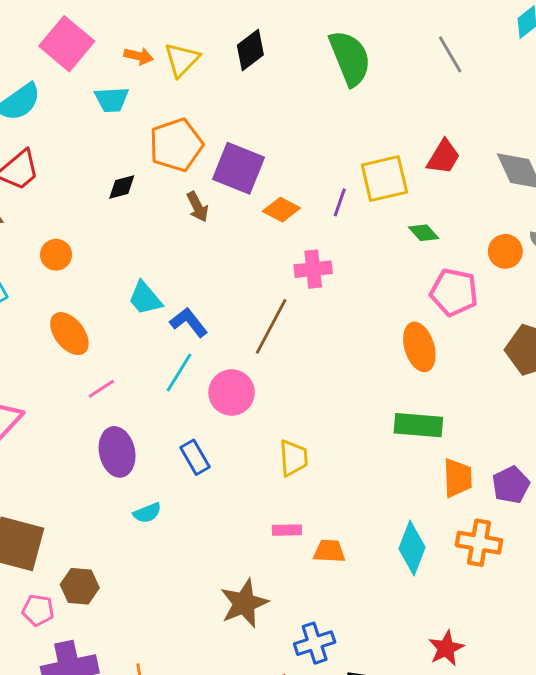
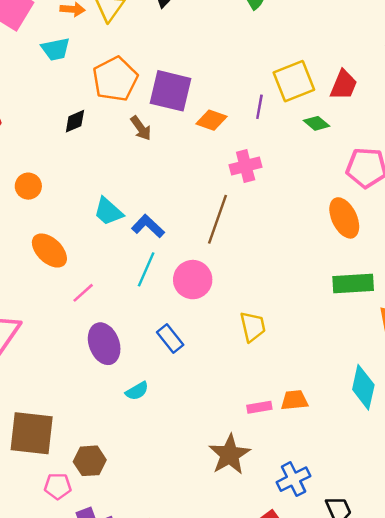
red trapezoid: (443, 157) -> (344, 85), moved
green diamond: (424, 233) -> (317, 123), moved
pink rectangle: (287, 530) -> (259, 407), moved

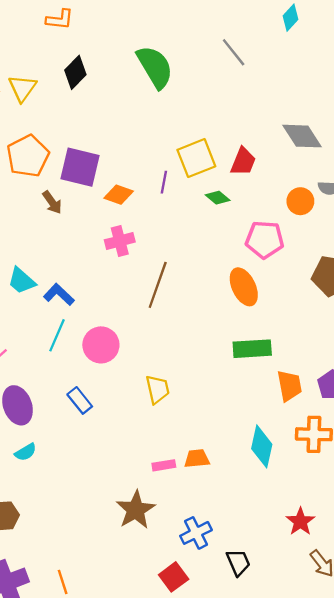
pink cross: (246, 166) -> (120, 241), moved
brown line: (218, 219) -> (158, 285), moved
cyan semicircle: (137, 391) -> (26, 452), moved

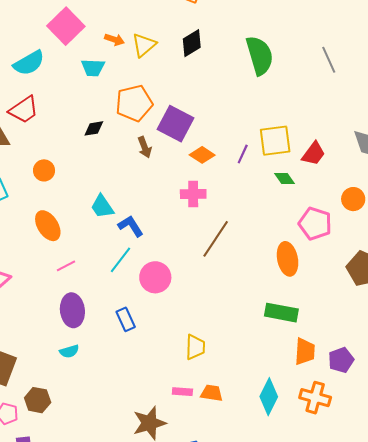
yellow trapezoid: (158, 389) -> (195, 347), moved

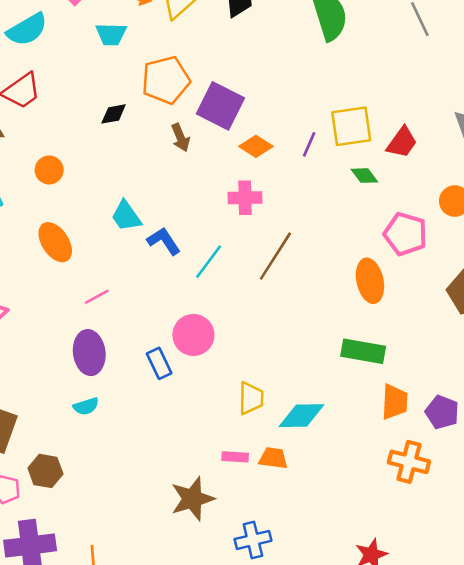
cyan line: (120, 260) -> (209, 262), moved
pink line: (66, 266) -> (97, 297), moved
pink circle: (155, 277) -> (193, 335), moved
purple pentagon: (341, 360) -> (442, 412), turned -30
cyan diamond: (269, 397) -> (301, 416), moved, turned 63

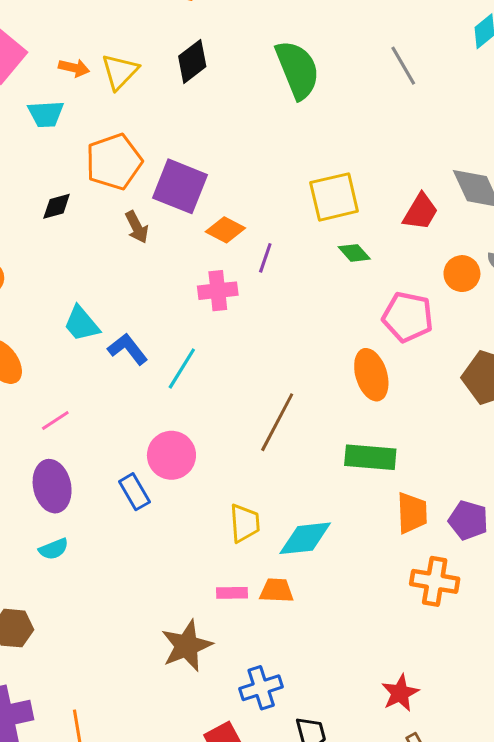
red trapezoid: (402, 142) -> (421, 212), moved
purple line: (309, 144) -> (265, 258), moved
brown line: (275, 256) -> (277, 422), moved

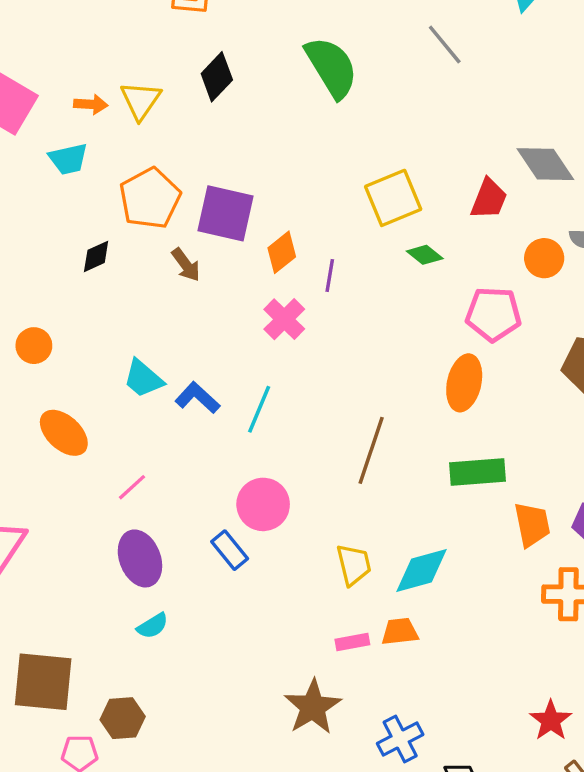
orange diamond: (225, 230) -> (282, 252), turned -57
pink cross: (218, 291) -> (284, 319), turned -30
orange ellipse: (371, 375) -> (464, 383), turned 39

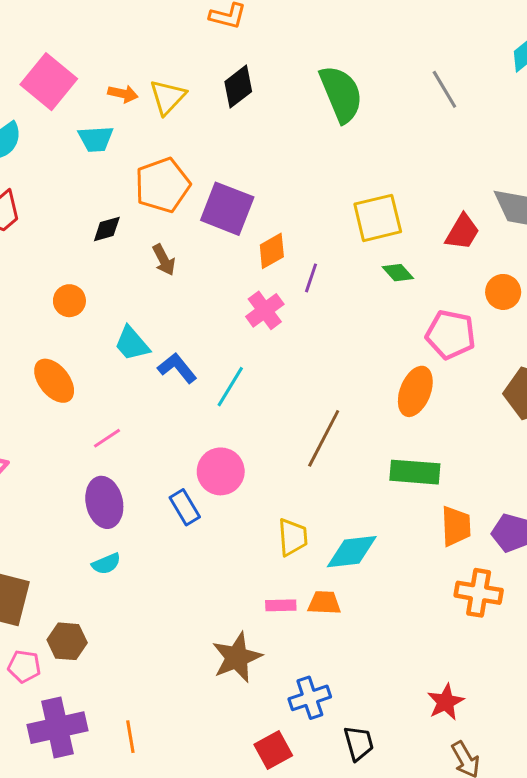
brown arrow: (186, 265) -> (164, 260), moved
orange circle: (34, 346) -> (69, 301), moved

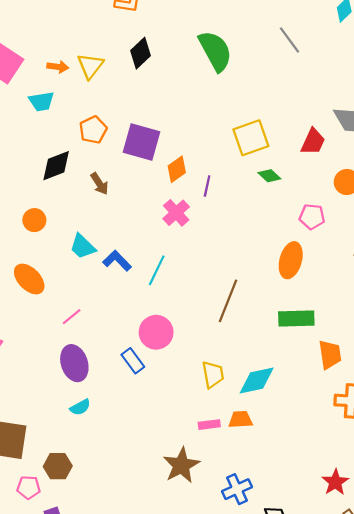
orange pentagon: (162, 185) -> (93, 130), size x0.7
black diamond: (107, 229) -> (56, 166), size x1.5
pink pentagon: (451, 335) -> (312, 217), size x0.7

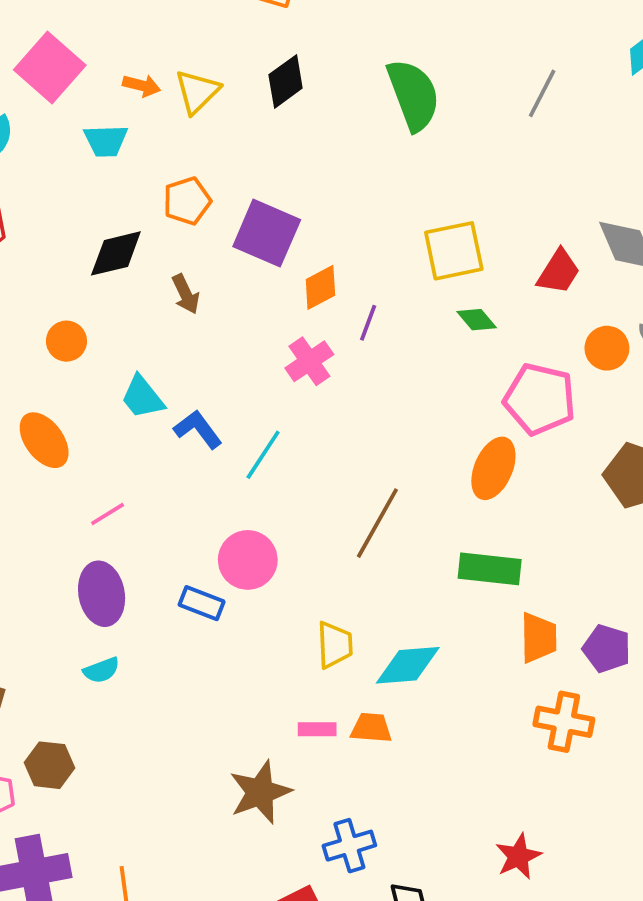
gray line: (290, 40) -> (542, 93), turned 56
pink pentagon: (312, 217) -> (540, 399), size x1.6
blue rectangle: (133, 361) -> (202, 603), turned -40

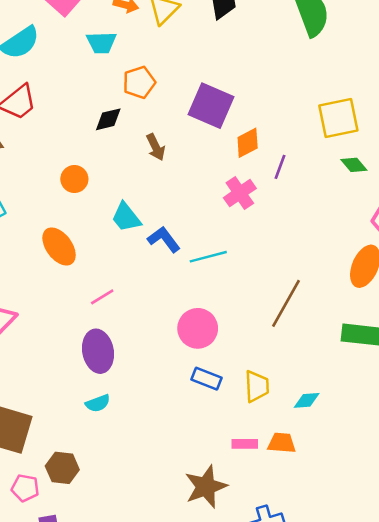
orange pentagon: (187, 201) -> (139, 82), moved
black diamond: (116, 253) -> (108, 119), size x0.7
cyan line: (263, 455) -> (208, 257), turned 42
blue rectangle: (202, 603) -> (206, 379), moved
cyan diamond: (408, 665) -> (307, 400), size x0.6

